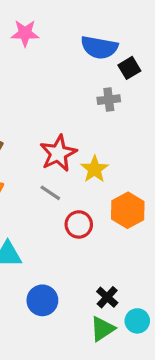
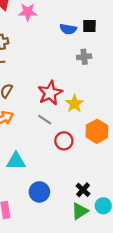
blue semicircle: (99, 47) -> (68, 29), moved, size x0.7
black square: (129, 68) -> (89, 26), moved, turned 32

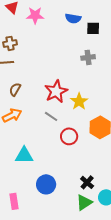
blue semicircle: (68, 29) -> (73, 18), moved

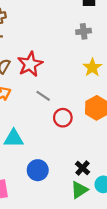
red star: (56, 91) -> (30, 64), moved
yellow star: (79, 101) -> (92, 67), moved

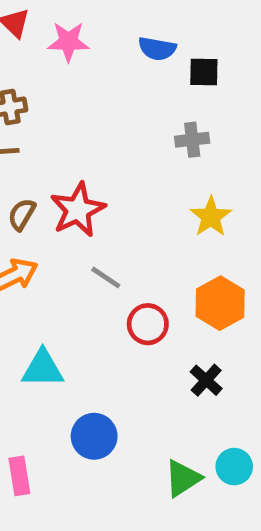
black cross: (83, 168) -> (206, 380), moved

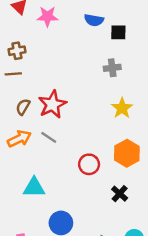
gray line: (106, 277) -> (49, 137), moved

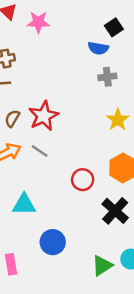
blue semicircle: (94, 20) -> (98, 48), moved
black square: (118, 32) -> (114, 27), moved, turned -35
black cross: (120, 194) -> (115, 211), size x1.5

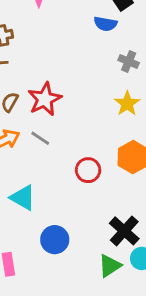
gray cross: (107, 77) -> (129, 61), moved, turned 30
cyan triangle: (24, 204) -> (23, 198), turned 30
black cross: (115, 211) -> (124, 231), moved

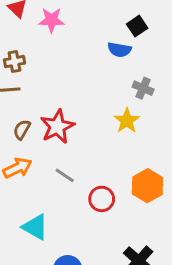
yellow star: (127, 103) -> (127, 121), moved
gray line: (40, 138) -> (65, 175), moved

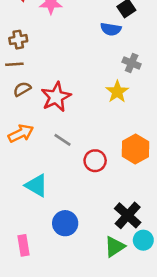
brown semicircle: (22, 130) -> (22, 89), moved, turned 30

